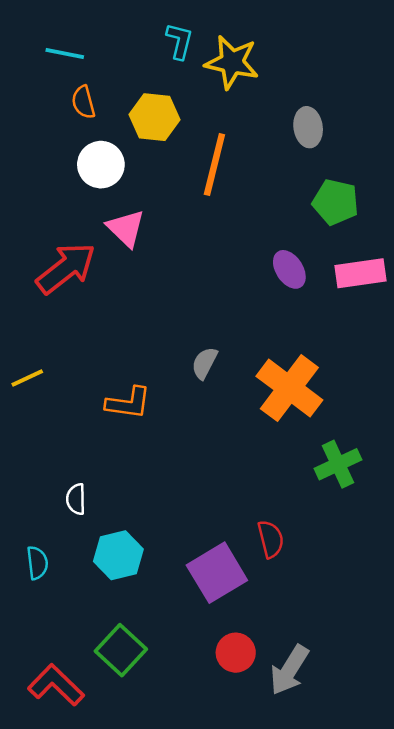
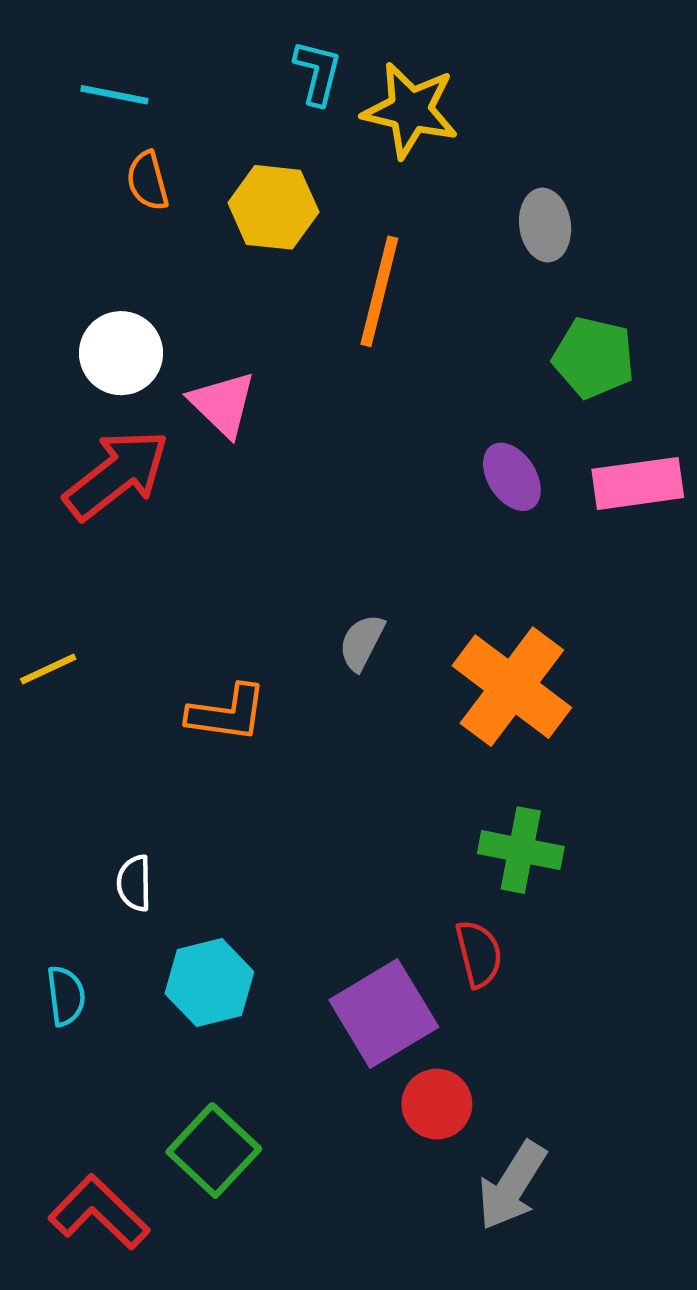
white circle: (101, 165) -> (121, 353), moved
green cross: (338, 464) -> (521, 850), moved, turned 36
red circle: (236, 653) -> (437, 1104), moved

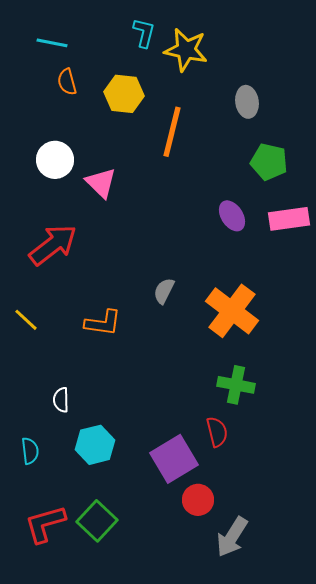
red arrow: (117, 475) -> (53, 245), moved
yellow line: (48, 669) -> (26, 320), moved, turned 68
red L-shape: (99, 1212) -> (45, 524), moved, turned -60

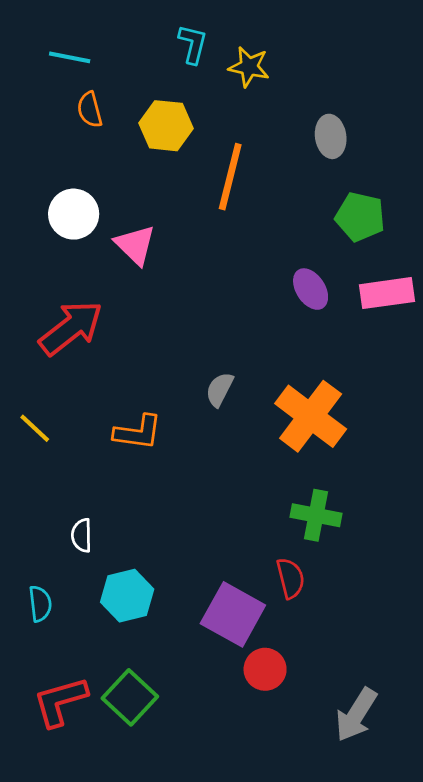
yellow star: (186, 50) -> (249, 67), size x0.7
purple square: (174, 459) -> (233, 614), turned -30
gray arrow: (232, 537) -> (356, 715), moved

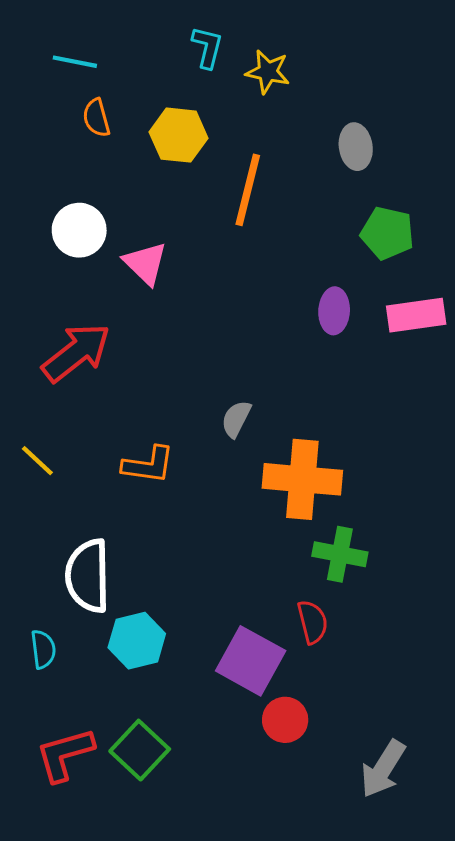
purple ellipse: (311, 289) -> (334, 311), turned 36
orange cross: (311, 416) -> (302, 479), moved, turned -32
white semicircle: (82, 535) -> (88, 576), size x2.0

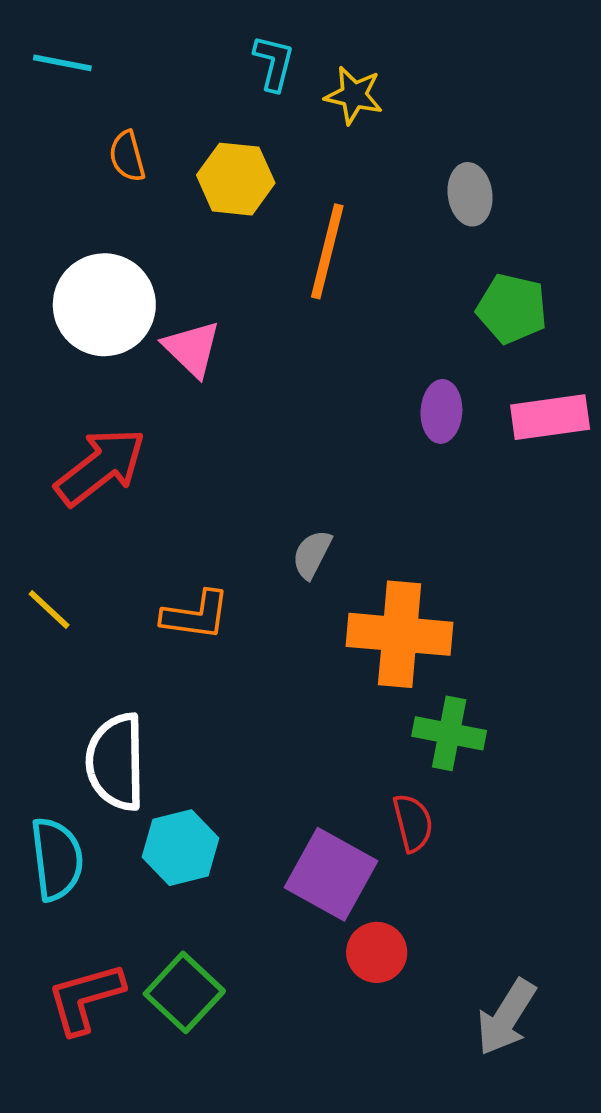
cyan line: (75, 62) -> (62, 63), moved
white circle: (79, 230) -> (104, 305), size x1.4
cyan semicircle: (43, 649) -> (57, 859), size x1.6

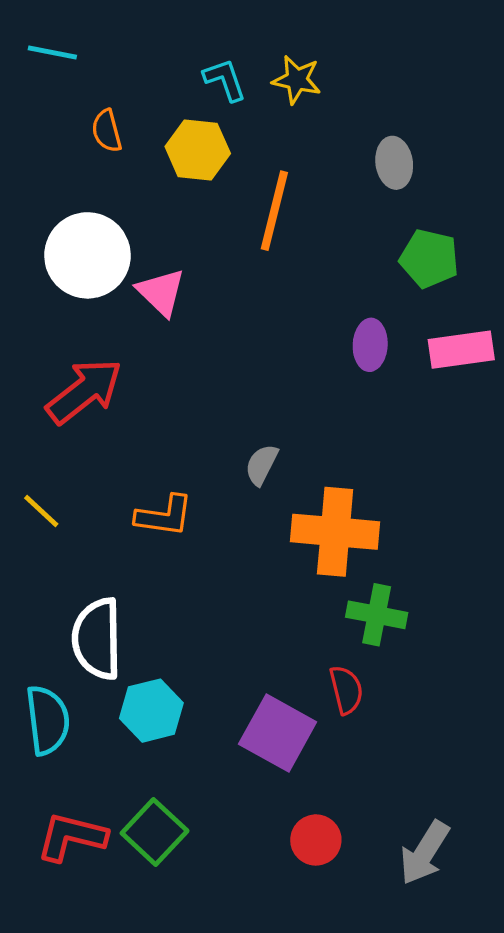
cyan L-shape: (274, 63) -> (225, 80), moved, turned -33
red circle: (377, 952) -> (316, 840), moved
red L-shape: (85, 998) -> (72, 837), turned 30

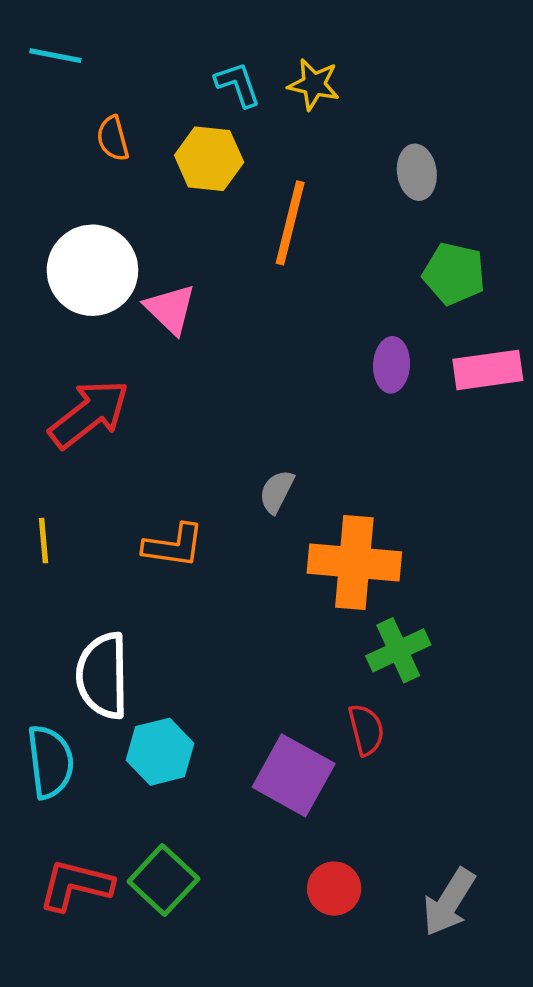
yellow line: (41, 511) -> (43, 541), turned 42
green cross: (377, 615) -> (398, 650), turned -36

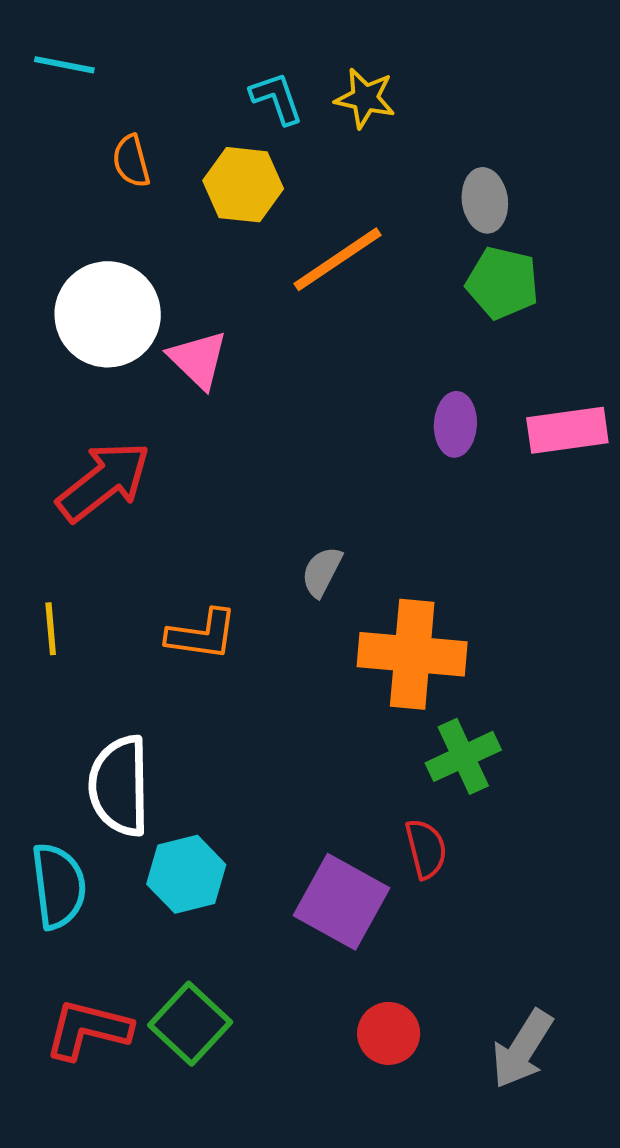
orange line: (290, 223) -> (338, 259), turned 42
green pentagon: (454, 274) -> (503, 283), moved

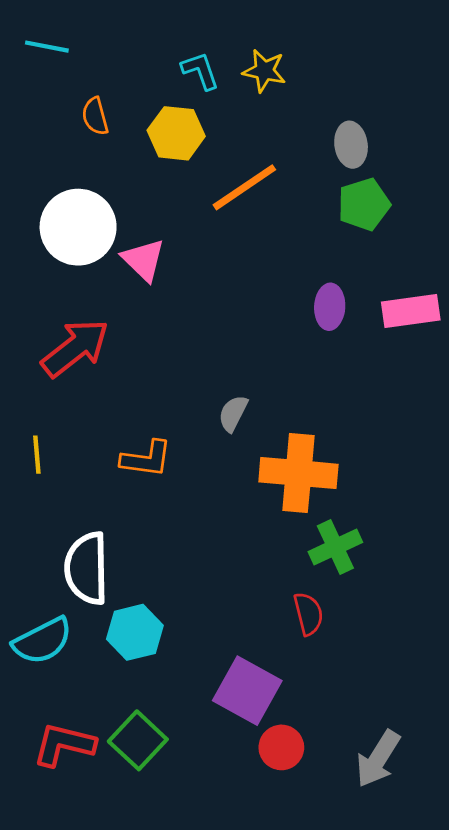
green pentagon: (503, 283) -> (364, 204), turned -30
cyan semicircle: (59, 886) -> (43, 641), turned 70
purple square: (341, 902) -> (247, 691), moved

